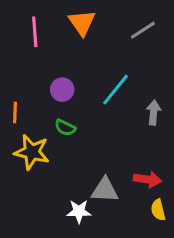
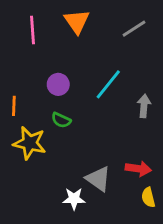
gray triangle: (105, 190) -> (98, 179), turned 32

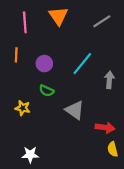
orange line: (14, 106) -> (16, 55), moved
yellow star: (30, 143) -> (23, 108), size x0.6
gray triangle: (98, 179) -> (75, 110), moved
white star: (74, 199) -> (30, 155), moved

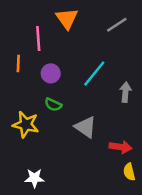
pink line: (25, 22) -> (38, 39), moved
yellow star: (23, 108) -> (26, 125), size x1.5

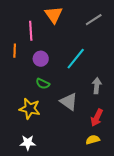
gray arrow: (125, 92) -> (97, 86), moved
yellow star: (26, 125) -> (30, 109), moved
red arrow: (120, 147) -> (97, 118), turned 108
yellow semicircle: (129, 172) -> (93, 140), moved, turned 88

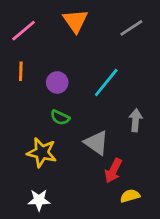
pink line: (31, 31) -> (24, 31), moved, turned 54
red arrow: (97, 118) -> (113, 171), moved

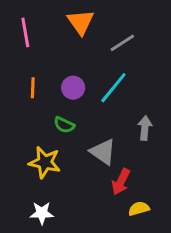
gray line: (131, 28) -> (122, 43), moved
pink line: (24, 31) -> (25, 32), turned -60
orange line: (21, 71) -> (33, 88), moved
purple circle: (57, 82) -> (73, 88), moved

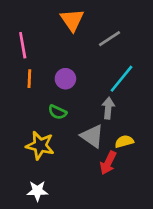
pink line: (25, 32) -> (23, 45), moved
cyan line: (113, 88) -> (122, 79), moved
gray arrow: (145, 128) -> (108, 108), moved
yellow semicircle: (139, 209) -> (124, 141), moved

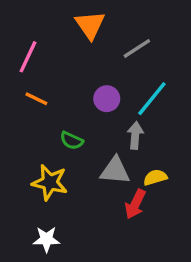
pink line: (23, 45) -> (28, 57), turned 35
orange line: (29, 79) -> (36, 99), turned -66
purple circle: (65, 79) -> (107, 99), moved
gray triangle: (92, 136) -> (115, 171), turned -30

